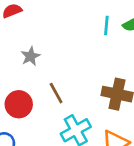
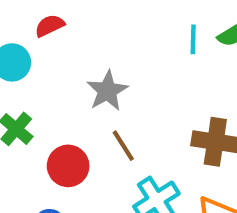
gray star: (30, 56) -> (107, 91), moved, size x1.4

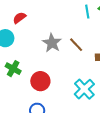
brown line: (123, 146) -> (76, 45), moved

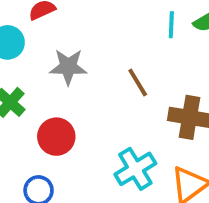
gray star: (52, 43) -> (68, 67), moved, turned 30

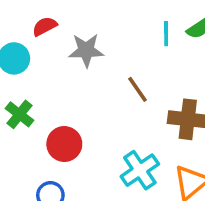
gray star: (68, 67) -> (86, 50), moved

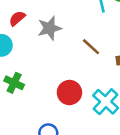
red circle: (64, 144) -> (69, 93), moved

